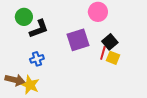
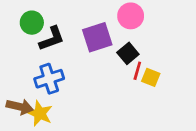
purple square: (78, 40) -> (97, 37), moved
black square: (110, 42) -> (128, 53), moved
blue cross: (37, 59) -> (49, 79), size x1.5

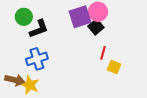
purple square: (97, 37) -> (80, 17), moved
black square: (128, 53) -> (96, 27), moved
yellow square: (151, 77) -> (114, 67), moved

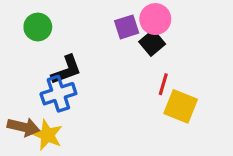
purple square: (80, 17) -> (127, 27), size x0.7
black L-shape: (39, 29) -> (66, 70), moved
yellow square: (114, 67) -> (181, 106), size x1.5

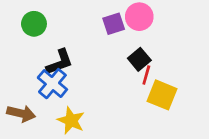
black square: (152, 43) -> (139, 59), moved
blue cross: (58, 94) -> (52, 84), turned -32
yellow star: (47, 135) -> (71, 121), moved

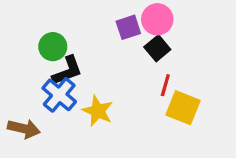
green circle: (34, 24) -> (53, 47), moved
black square: (139, 59) -> (157, 48), moved
yellow star: (71, 121) -> (98, 111), moved

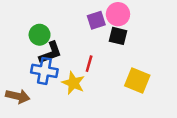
black square: (157, 48) -> (118, 36), turned -36
red line: (165, 85) -> (89, 64), moved
blue cross: (59, 95) -> (44, 71), turned -30

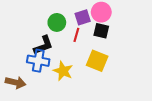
green circle: (40, 35) -> (57, 22), moved
red line: (89, 64) -> (76, 35), moved
yellow square: (137, 81) -> (97, 61), moved

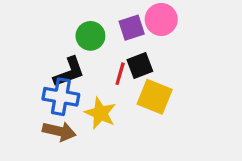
black square: (101, 31) -> (140, 65), moved, turned -35
red line: (76, 35) -> (120, 74), moved
brown arrow: (15, 82) -> (59, 131), moved

